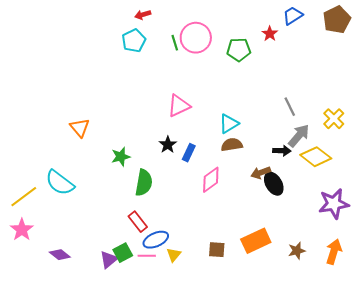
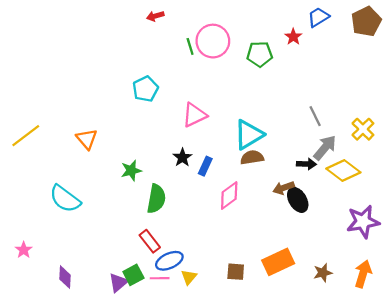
cyan pentagon: (134, 41) -> (145, 89), moved
cyan triangle: (229, 124) -> (249, 135), size x1.4
yellow line: (24, 197) -> (26, 136), moved
pink star: (22, 230) -> (24, 250), size x0.7
purple diamond: (60, 255) -> (65, 277), turned 55

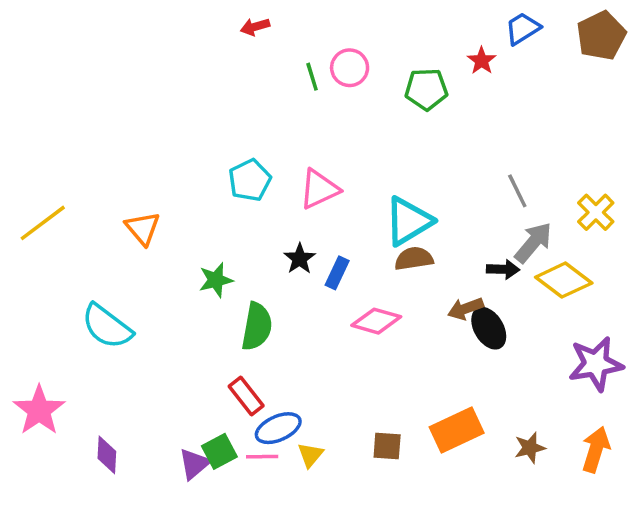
pink circle: (213, 41) -> (350, 68), size x0.7
cyan pentagon: (145, 89) -> (250, 180), moved
pink diamond: (229, 196) -> (376, 321), turned 52
pink star: (24, 250) -> (39, 410), size x1.8

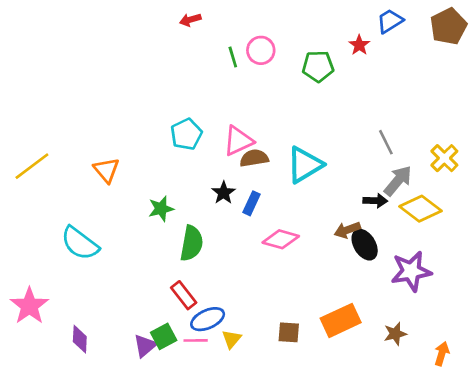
brown semicircle: (414, 259) -> (254, 158), moved
purple star: (596, 364) -> (411, 271), moved
orange arrow: (596, 450) -> (442, 354), moved, size x0.7

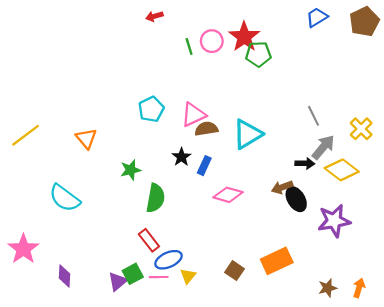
red star: (359, 45) -> (244, 37), moved, size x1.8
brown square: (289, 332) -> (234, 271), turned 30
brown star: (395, 334) -> (328, 288), moved

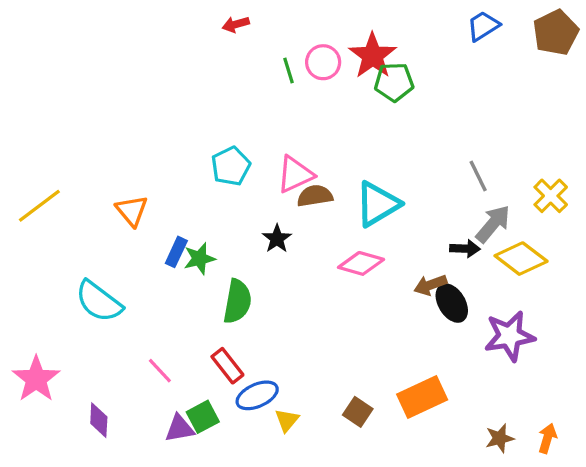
blue rectangle: (204, 166) -> (176, 252), moved
pink diamond: (228, 195) -> (361, 263), moved
pink line: (159, 277) -> (160, 371), moved, turned 48
purple triangle: (118, 281) -> (180, 428), turned 30

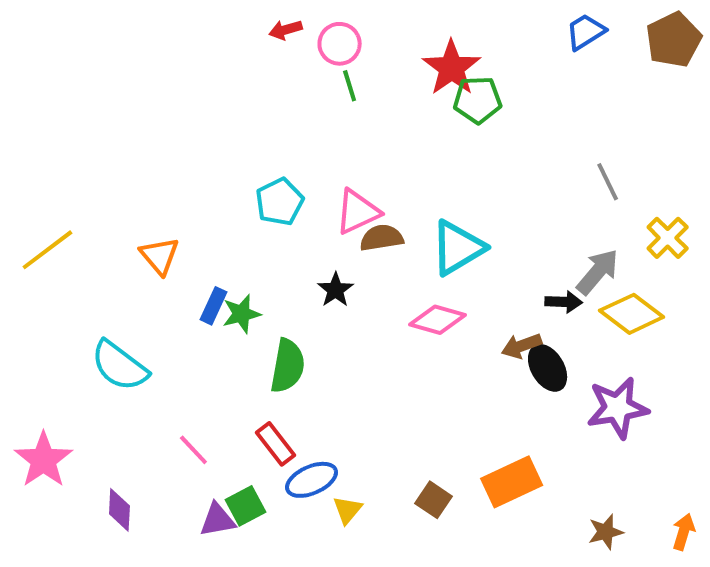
pink circle: (323, 62) -> (340, 44), moved
gray line: (478, 176) -> (608, 182), moved
orange arrow: (547, 438) -> (684, 532), moved

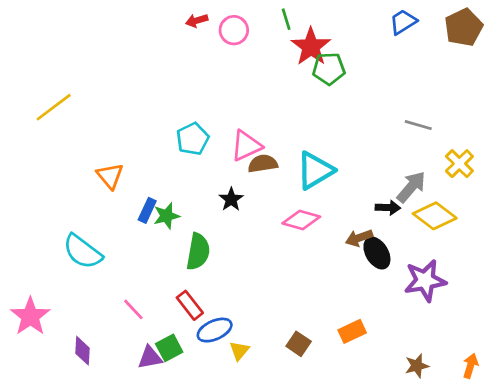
green line: (350, 86) -> (286, 19), moved
gray line: (608, 182) -> (418, 125), turned -48
yellow line: (47, 250) -> (54, 107), moved
orange rectangle: (512, 482) -> (352, 331), size x0.7

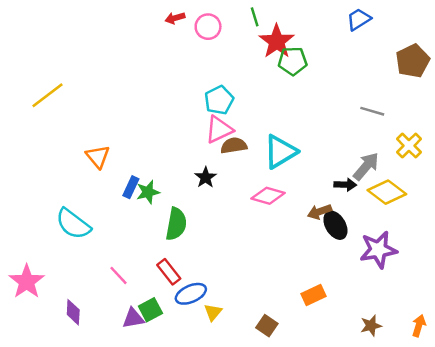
brown pentagon: (464, 27) -> (413, 61), moved
cyan pentagon: (193, 139) -> (219, 100), moved
brown square: (299, 344) -> (267, 326), moved

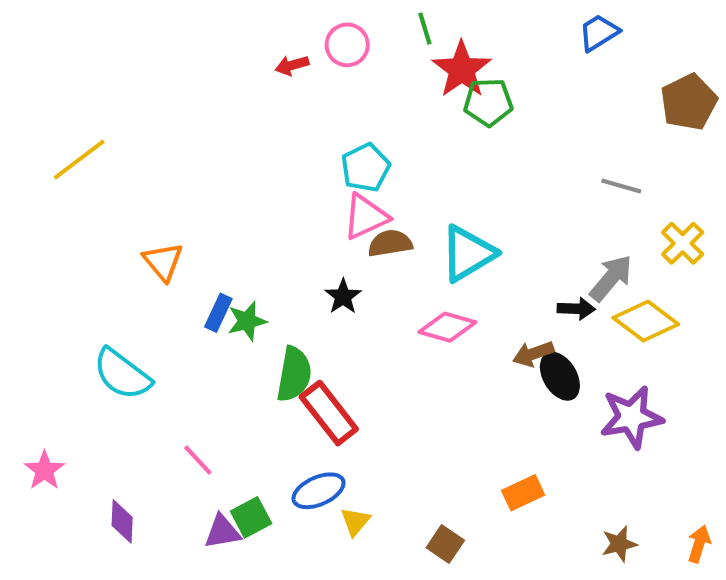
red arrow: (175, 18) -> (292, 65), moved
red rectangle: (169, 272) -> (329, 413), moved, size x1.4
pink star: (27, 282) -> (44, 470), size x0.7

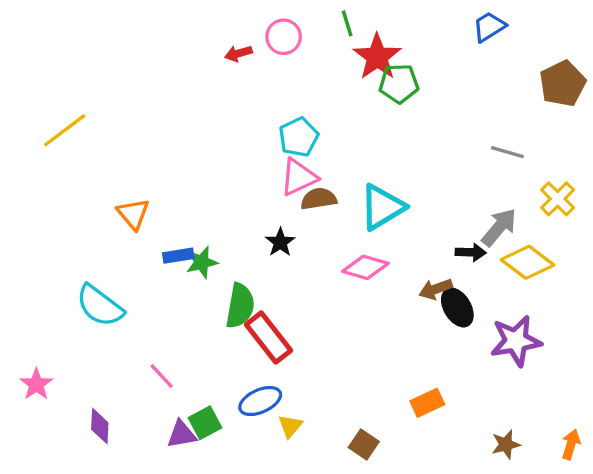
blue rectangle: (218, 313) -> (178, 256), turned 56

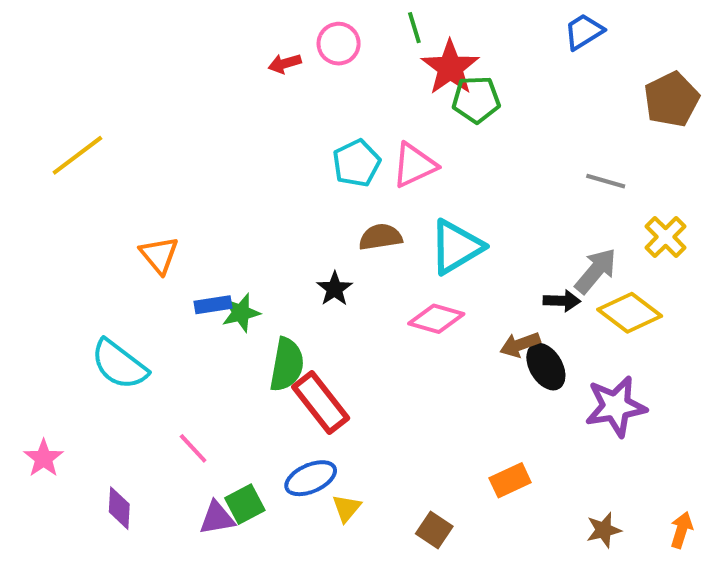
pink triangle: (299, 177) -> (414, 165), moved

